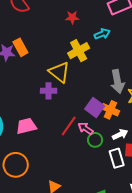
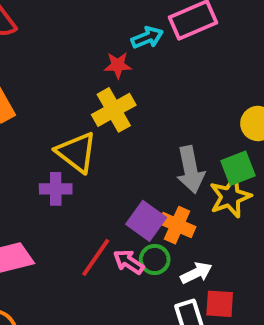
red star: (72, 17) -> (118, 65), moved
cyan arrow: (102, 34) -> (147, 37), moved
green circle: (95, 140) -> (155, 259), moved

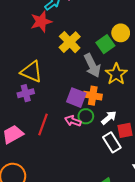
red star: (118, 65) -> (41, 22), size x1.5
yellow cross: (114, 110) -> (70, 42), moved
green square: (238, 168) -> (105, 44), moved
red line: (96, 257) -> (43, 124), moved

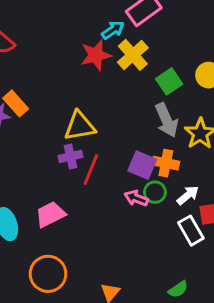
yellow cross: (70, 42) -> (133, 55), moved
green square: (105, 44) -> (169, 81), moved
yellow triangle: (32, 72) -> (80, 126), turned -35
red line: (43, 124) -> (91, 170), moved

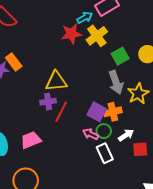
orange cross: (166, 163) -> (113, 112), turned -30
white rectangle: (191, 231) -> (105, 153), moved

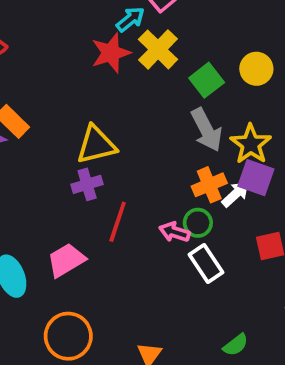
red line: (61, 112) -> (118, 222), moved
purple square: (97, 112) -> (256, 178), moved
white arrow: (126, 135) -> (235, 194), moved

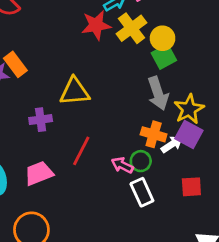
yellow circle: (256, 69) -> (163, 38), moved
purple cross: (87, 184) -> (41, 120), moved
orange cross: (209, 185) -> (154, 134), turned 30

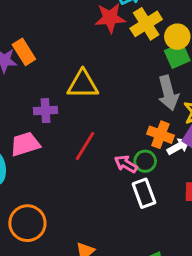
pink trapezoid: (39, 173) -> (25, 144), moved

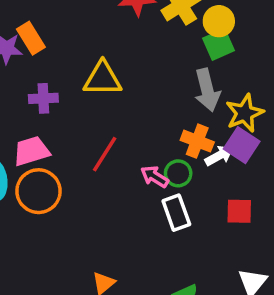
purple cross: (45, 111) -> (43, 98), moved
orange circle: (27, 223) -> (38, 191), moved

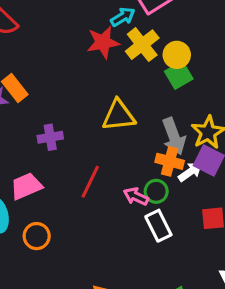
yellow triangle: (102, 79) -> (119, 115), moved
gray arrow: (207, 90) -> (174, 136), moved
purple cross: (43, 98) -> (50, 137), moved
orange circle: (38, 191) -> (37, 236), moved, size x0.7

